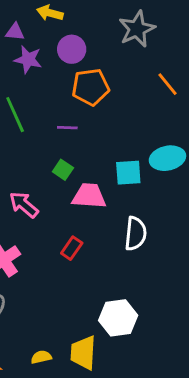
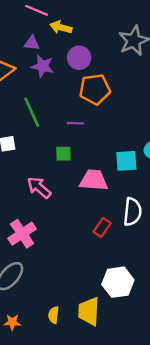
green square: (63, 170) -> (63, 154), moved, turned -35
red rectangle: (72, 248) -> (102, 228), moved
yellow semicircle: (41, 357) -> (54, 315), turned -70

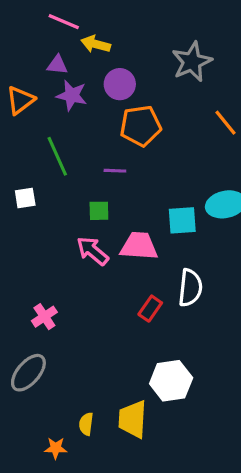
pink arrow: (39, 188) -> (93, 251), moved
pink cross: (22, 234) -> (44, 317), size x0.7
orange star: (12, 322) -> (56, 448), moved

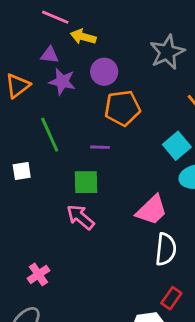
green square: (99, 211) -> (86, 182), size x1.4
cyan square: (182, 220) -> (177, 146), moved, turned -36
pink trapezoid: (139, 246) -> (152, 210), moved, turned 132
red rectangle: (150, 309) -> (171, 298), moved

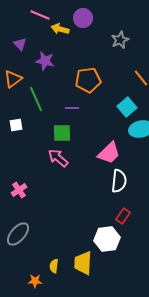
gray star: (167, 52) -> (120, 40), size x0.7
purple triangle: (50, 55) -> (20, 44), moved, turned 40
purple circle: (104, 72) -> (83, 18), moved
orange triangle: (18, 86) -> (13, 79), moved
pink cross: (38, 274) -> (19, 190), moved

